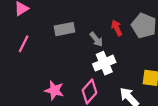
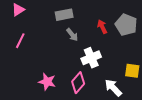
gray rectangle: (65, 29) -> (64, 15), moved
gray arrow: (96, 39) -> (72, 35), moved

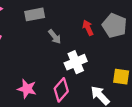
gray rectangle: (64, 15) -> (35, 14), moved

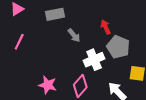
gray pentagon: (115, 26) -> (118, 47), moved

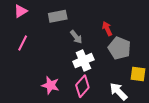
white cross: (94, 60) -> (83, 61), moved

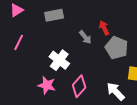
gray arrow: (76, 37) -> (85, 37), moved
white cross: (83, 61) -> (59, 60), moved, turned -30

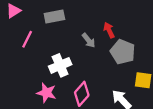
pink line: (19, 42) -> (27, 39), moved
white cross: (59, 60) -> (60, 65), turned 30

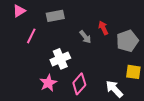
gray pentagon: (123, 52) -> (127, 41), moved, turned 30
pink star: (46, 93) -> (48, 83), turned 30

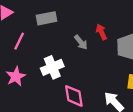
pink star: (48, 83) -> (16, 76), moved
pink diamond: (79, 84) -> (74, 96), turned -50

